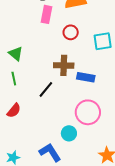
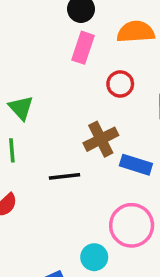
brown cross: (64, 65) -> (101, 139), turned -36
black line: (46, 89) -> (65, 176), turned 36

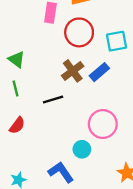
red circle: (120, 84) -> (79, 32), size x1.6
blue rectangle: (136, 165) -> (99, 72), moved, turned -48

